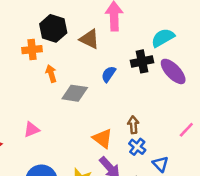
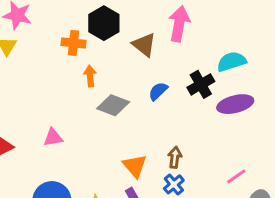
black cross: (142, 61) -> (201, 84), turned -30
purple ellipse: (173, 71) -> (235, 104), turned -72

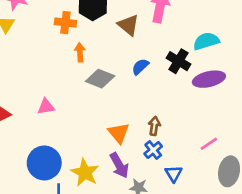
black cross: (201, 84) -> (179, 61), turned -30

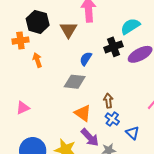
brown triangle: (128, 25) -> (68, 30), turned 36
black cross: (179, 61) -> (114, 47), turned -36
gray diamond: (100, 79) -> (75, 82), moved

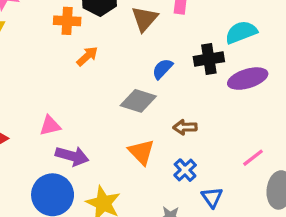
orange arrow: (37, 60) -> (87, 56), turned 56
brown arrow: (108, 101) -> (185, 127), moved, turned -96
purple arrow: (90, 137) -> (72, 156), moved, turned -42

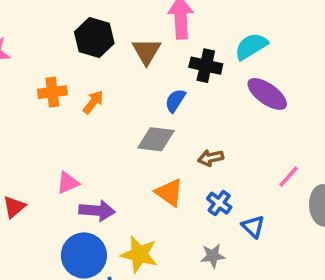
orange cross: (67, 21) -> (52, 92), moved
black cross: (209, 59) -> (206, 66), moved, turned 32
purple ellipse: (248, 79) -> (267, 94), turned 63

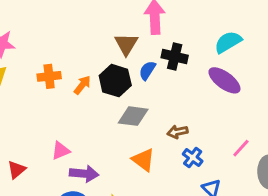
black hexagon: (94, 38) -> (115, 81), moved
cyan semicircle: (251, 46) -> (228, 42), moved
blue semicircle: (175, 101) -> (147, 70), moved
blue cross: (219, 203) -> (193, 158), moved

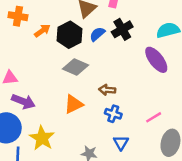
black cross: (175, 57) -> (122, 29), turned 30
blue cross: (193, 158) -> (113, 114), turned -35
orange triangle: (143, 160) -> (74, 104), turned 42

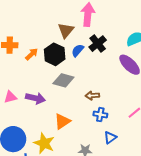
purple arrow: (23, 101) -> (35, 98), moved
orange triangle: (74, 104) -> (62, 121), moved
blue triangle: (121, 143) -> (110, 138), turned 32

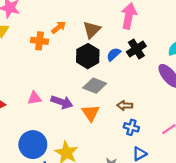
brown triangle: (66, 30) -> (92, 30), moved
orange arrow: (32, 54) -> (59, 27), moved
orange triangle: (62, 121) -> (91, 113), moved, turned -36

